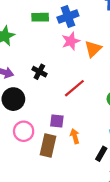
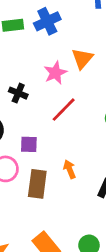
pink star: (71, 41) -> (55, 73), moved
purple square: (57, 121) -> (29, 144), moved

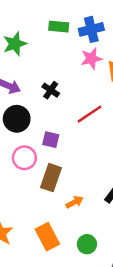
pink star: (55, 73) -> (91, 59), moved
orange arrow: (70, 169) -> (75, 202), moved, turned 72

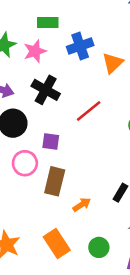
blue cross: (91, 29) -> (80, 46), moved
pink star: (91, 59) -> (35, 51), moved
black cross: (51, 90) -> (46, 90), size x1.5

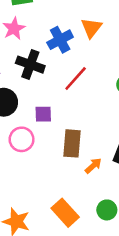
blue cross: (80, 46) -> (60, 40), moved
brown rectangle: (55, 181) -> (72, 143), moved
orange arrow: (82, 205) -> (93, 166), moved

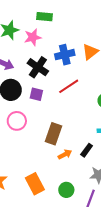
purple square: (43, 114) -> (36, 94), moved

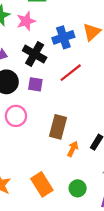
orange arrow: (65, 154) -> (73, 149), turned -32

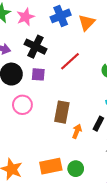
blue cross: (63, 37) -> (61, 16), moved
orange rectangle: (42, 184) -> (51, 166), turned -65
green circle: (78, 188) -> (76, 169), moved

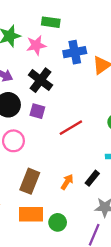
red line: (70, 61) -> (71, 128), moved
brown rectangle: (62, 112) -> (30, 181), moved

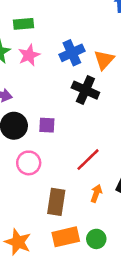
green rectangle: (51, 22) -> (23, 24), moved
black cross: (41, 80) -> (85, 90), moved
red line: (71, 128) -> (88, 160), moved

